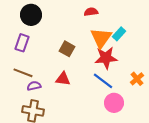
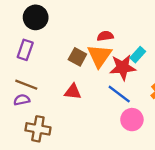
red semicircle: (91, 12) -> (105, 36), moved
cyan rectangle: (119, 34) -> (138, 55), moved
orange triangle: (101, 38) -> (99, 56), moved
purple semicircle: (34, 86) -> (22, 100), moved

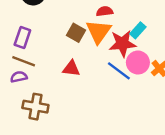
purple rectangle: (25, 50) -> (22, 38), moved
pink circle: (132, 120) -> (138, 63), moved

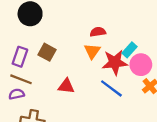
orange triangle: (99, 32) -> (92, 51), size x0.7
brown square: (76, 33) -> (47, 52), moved
pink circle: (138, 63) -> (141, 65), moved

